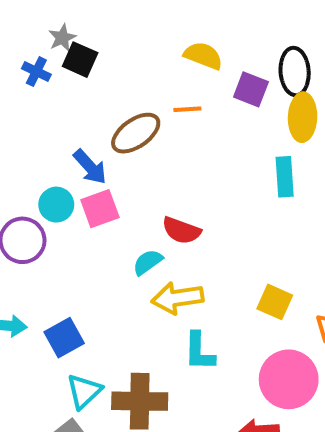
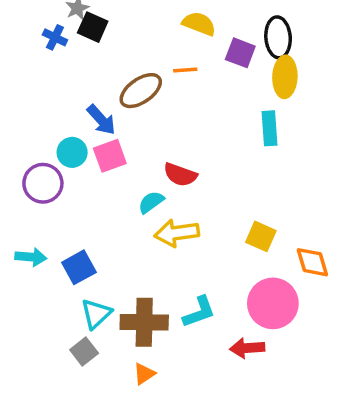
cyan L-shape: (199, 352) -> (199, 312), moved, turned -111

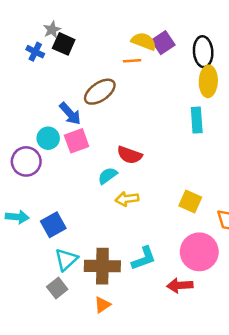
purple square: (240, 53) -> (163, 43), moved, turned 35
orange line: (185, 70) -> (132, 61), moved
yellow arrow: (177, 233) -> (127, 199), size x0.7

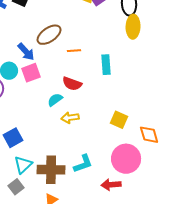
orange line: (132, 61) -> (74, 51), moved
cyan rectangle: (197, 120) -> (106, 65), moved

